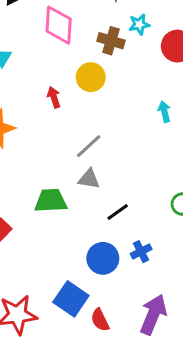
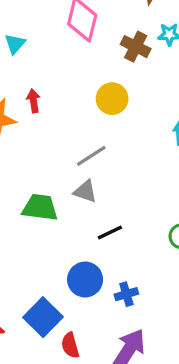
yellow circle: (91, 77) -> (112, 99), moved
red arrow: (54, 97) -> (33, 101), moved
blue cross: (141, 252) -> (126, 294), moved

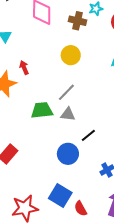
green trapezoid: (40, 207) -> (42, 110), moved
blue circle: (85, 280) -> (68, 154), moved

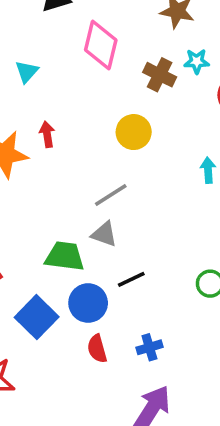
green trapezoid: (42, 110) -> (65, 256), moved
blue square: (60, 195) -> (37, 317), moved
red semicircle: (81, 208) -> (97, 349), moved

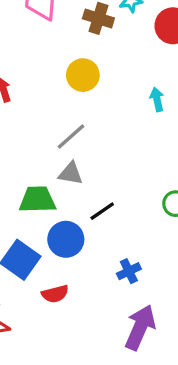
red semicircle: (97, 349) -> (55, 294), moved, turned -80

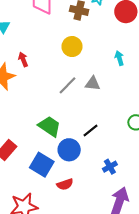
gray triangle: (71, 173) -> (93, 84), moved
green trapezoid: (37, 200) -> (50, 126), turned 40

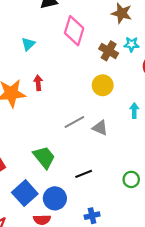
yellow circle: (72, 47) -> (103, 85), moved
blue circle: (69, 150) -> (55, 198), moved

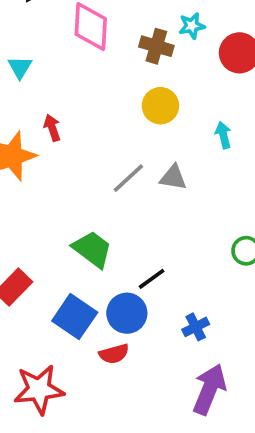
black line: (84, 174) -> (152, 279), moved

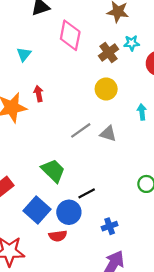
brown cross: (156, 46) -> (108, 53), turned 30

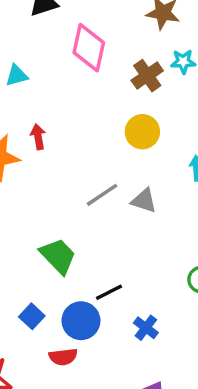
cyan triangle: (24, 54) -> (17, 76), turned 35
blue square: (37, 210) -> (32, 316), size x0.6
blue cross: (110, 226) -> (146, 328), moved, turned -35

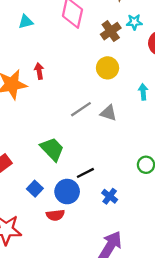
cyan triangle: (17, 76) -> (26, 22), moved

